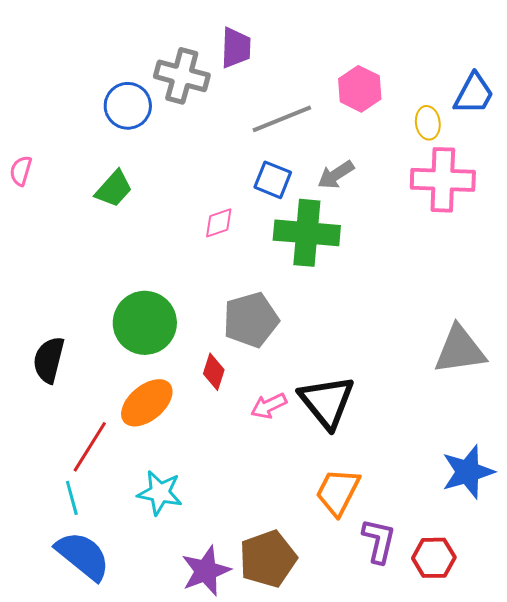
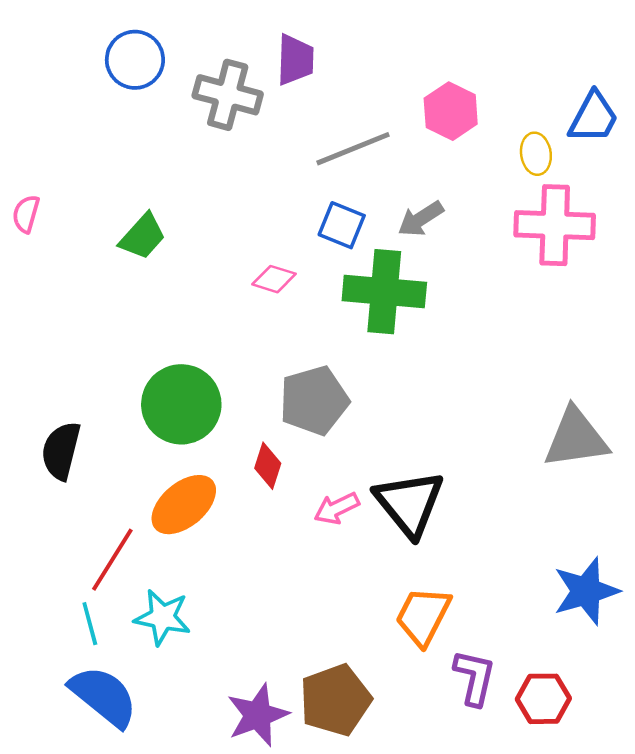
blue circle: (128, 106) -> (135, 60), moved
pink diamond: (219, 223) -> (274, 279), turned 36
cyan star: (160, 493) -> (163, 617), moved

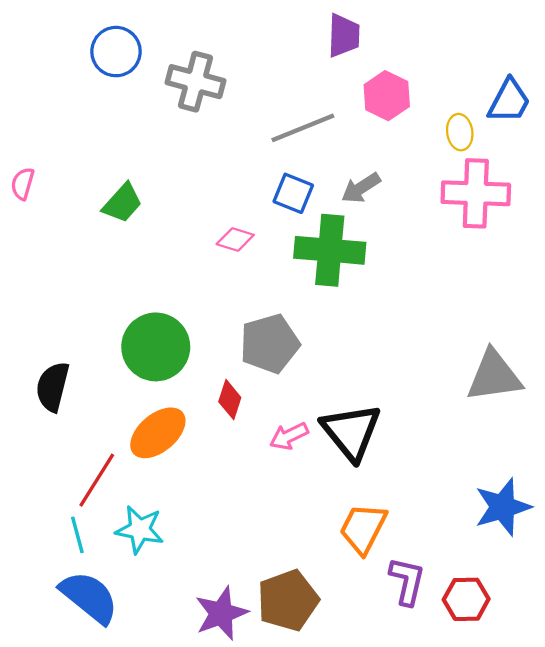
purple trapezoid: (295, 60) -> (344, 35), moved

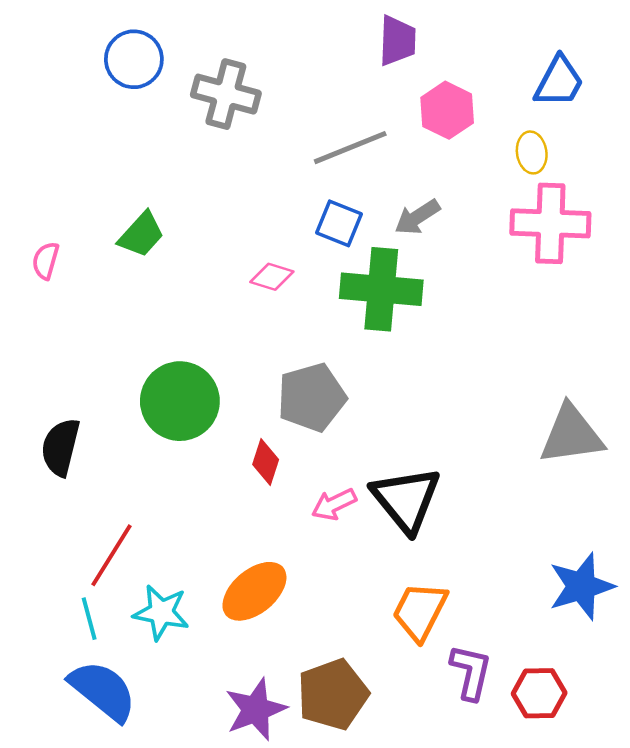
blue trapezoid: (509, 101) -> (559, 82), moved
pink semicircle: (23, 184) -> (46, 261), moved
orange ellipse: (158, 433) -> (254, 591), moved

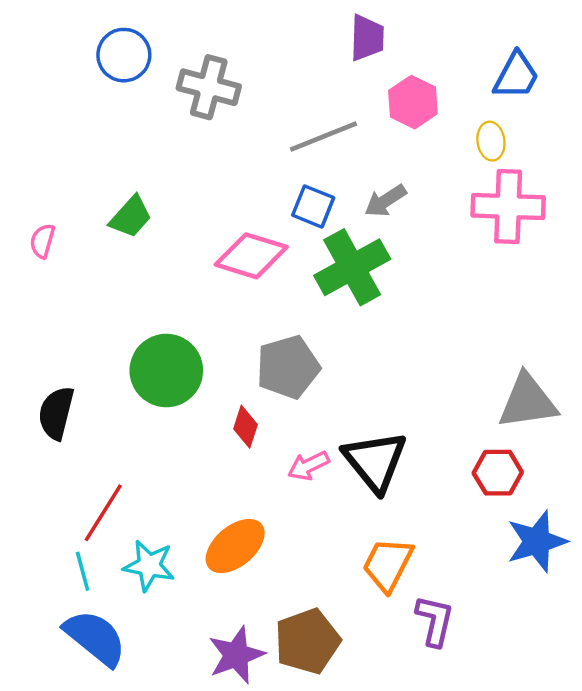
pink diamond: (272, 277) -> (251, 256), size x1.8
green cross: (381, 289) -> (352, 267), turned -34
red hexagon: (539, 693) -> (498, 473), moved

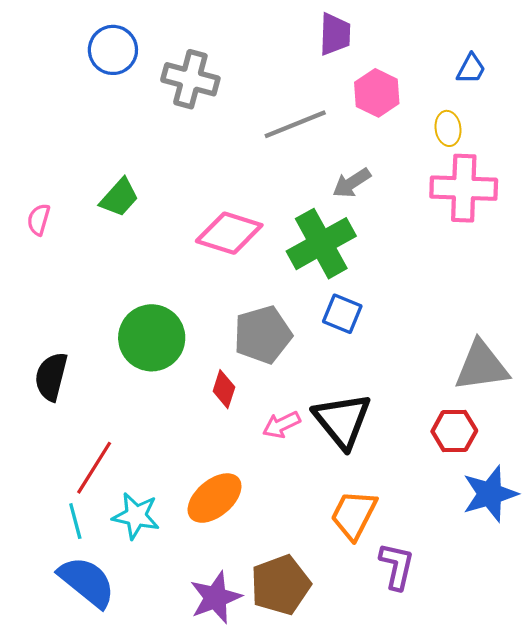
blue trapezoid: (516, 76) -> (471, 69), size x0.7
blue square: (313, 206) -> (342, 314), moved

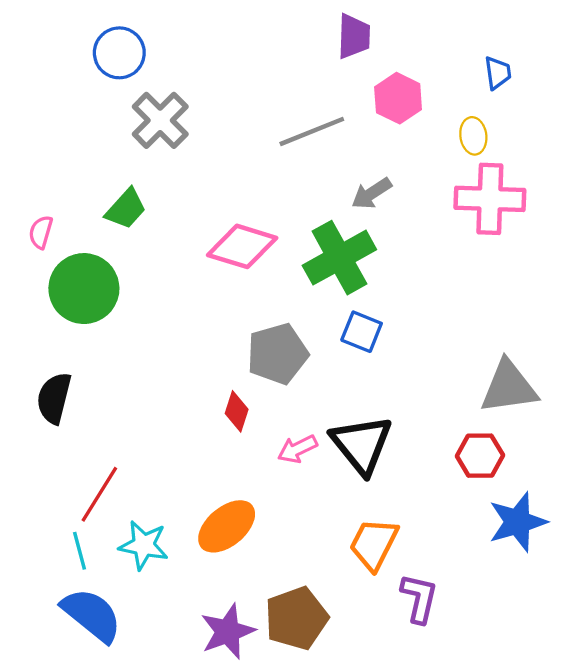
blue trapezoid: (471, 69) -> (498, 73), turned -36
gray cross: (190, 79) -> (160, 120), moved, turned 30
green circle: (152, 338) -> (84, 289), moved

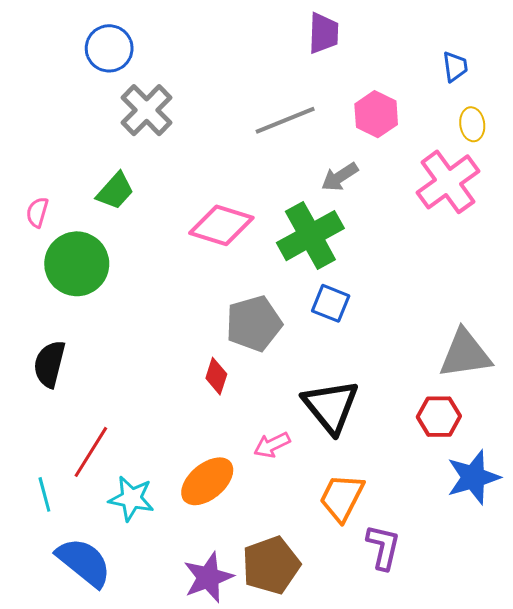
pink hexagon: (398, 98) -> (376, 114), moved
yellow ellipse: (473, 136) -> (472, 124), moved
pink cross: (490, 199) -> (448, 182), turned -38
pink arrow: (297, 449) -> (272, 445), moved
cyan line: (79, 551) -> (44, 494), moved

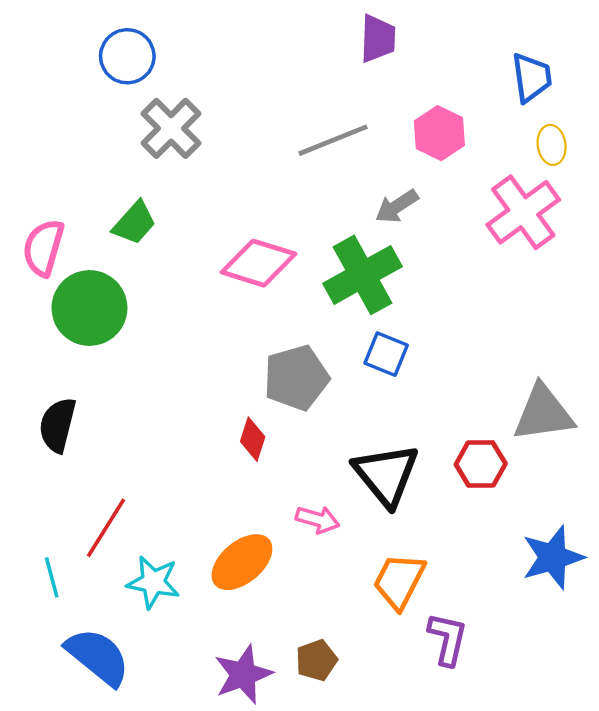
blue trapezoid: (455, 67) -> (532, 78), size x1.4
pink semicircle: (37, 212) -> (43, 248), size x1.6
red hexagon: (439, 417) -> (481, 464), moved
pink arrow: (272, 445) -> (318, 520), turned -138
brown pentagon: (271, 565) -> (316, 660), size x0.6

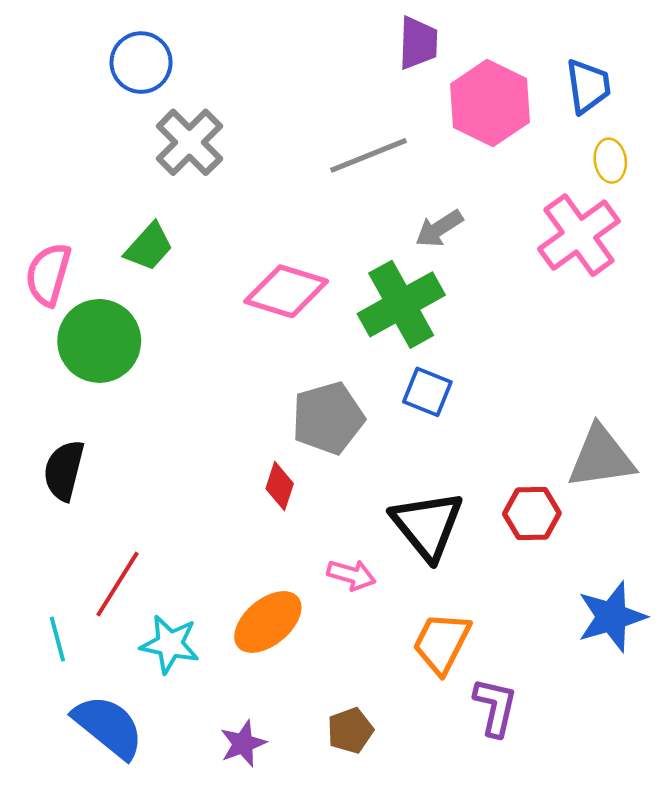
pink hexagon: (439, 133) -> (490, 103), moved, size x1.4
purple star: (243, 674) -> (243, 744), moved, size x0.7

